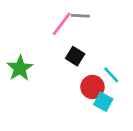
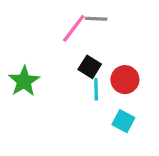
cyan line: (111, 75) -> (96, 89), moved, turned 42
red circle: (92, 87) -> (125, 80), moved

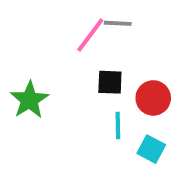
black square: (90, 67) -> (110, 82), turned -30
cyan line: (96, 89) -> (118, 125), moved

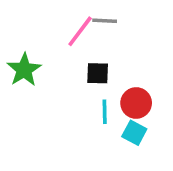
red circle: (153, 98) -> (136, 103), moved
green star: (29, 100) -> (24, 70), moved

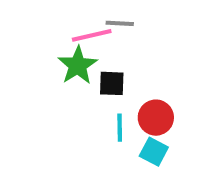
pink line: (80, 31) -> (92, 35), turned 40
green star: (24, 70) -> (78, 65), moved

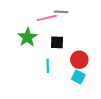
green star: (78, 65) -> (27, 37), moved
cyan line: (120, 128) -> (48, 66), moved

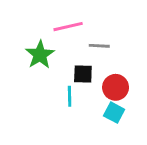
gray line: (61, 12) -> (99, 46), moved
black square: (57, 42) -> (83, 74), moved

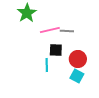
pink line: (68, 27) -> (50, 30), moved
green star: (40, 55) -> (27, 13), moved

